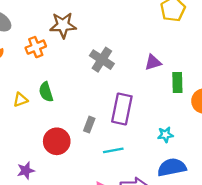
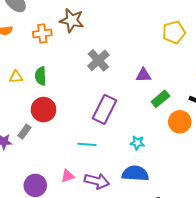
green rectangle: (177, 82) -> (160, 99), turned 36
gray rectangle: (89, 125) -> (24, 132), moved
red circle: (57, 141) -> (44, 110), moved

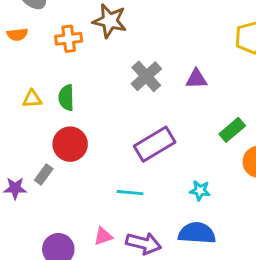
purple triangle: (143, 75) -> (196, 79), moved
purple rectangle: (104, 109) -> (155, 144), turned 32

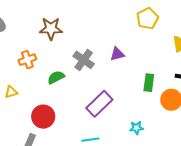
orange cross: (69, 39) -> (27, 60), moved
green semicircle: (66, 98) -> (56, 77), moved, turned 78
green rectangle: (232, 130) -> (149, 83), turned -30

